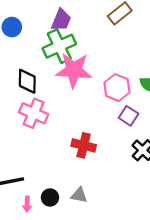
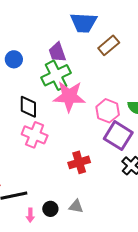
purple trapezoid: (61, 20) -> (57, 52), turned 140
purple square: (129, 116) -> (118, 136), size x1.6
red cross: (84, 145) -> (79, 162), turned -30

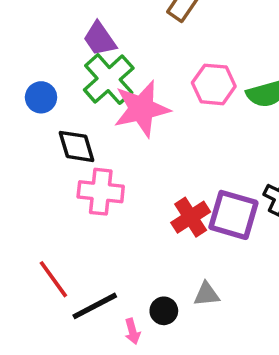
blue circle: (14, 59) -> (41, 97), moved
pink hexagon: (108, 111) -> (214, 84), moved
purple square: (118, 136) -> (233, 215), moved

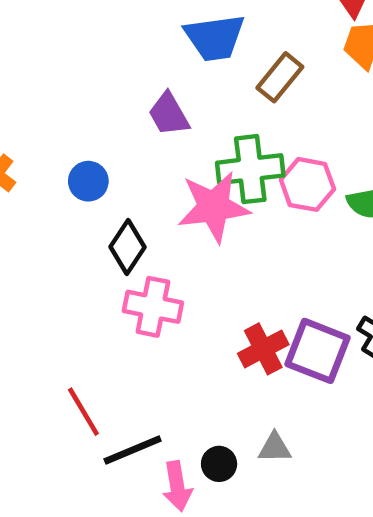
green cross: (109, 79) -> (250, 169), moved, turned 30
black diamond: (77, 146) -> (128, 247), turned 45
pink arrow: (132, 331) -> (177, 486), size x1.5

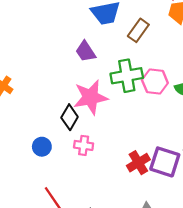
blue circle: (88, 181) -> (42, 147), moved
pink star: (214, 207) -> (90, 97), moved
pink cross: (153, 307) -> (84, 145), size x0.7

